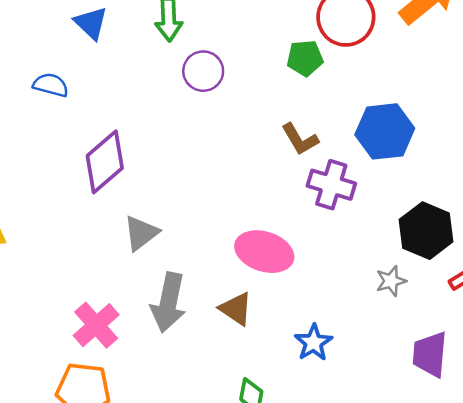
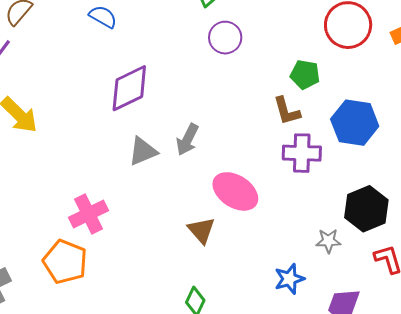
green pentagon: (305, 58) -> (305, 75), moved
purple cross: (331, 185) -> (302, 153), turned -30
gray arrow: (168, 302) -> (187, 140), moved, size x0.7
blue star: (313, 343) -> (289, 279), moved

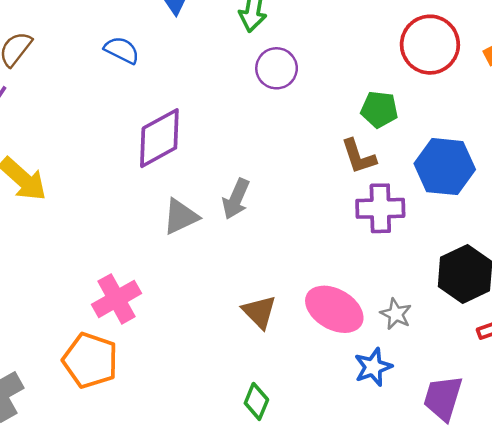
pink ellipse: (235, 191) -> (334, 309), moved
gray star: (328, 241) -> (396, 314), moved, turned 30

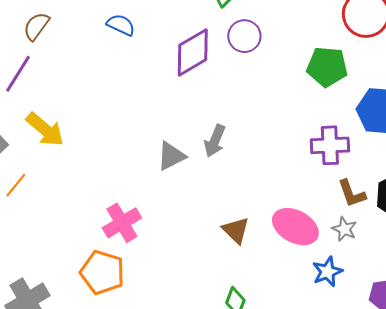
green pentagon: (379, 109) -> (327, 67), size x1.4
purple diamond: (159, 138) -> (193, 52), moved
brown L-shape: (359, 156) -> (352, 194), moved

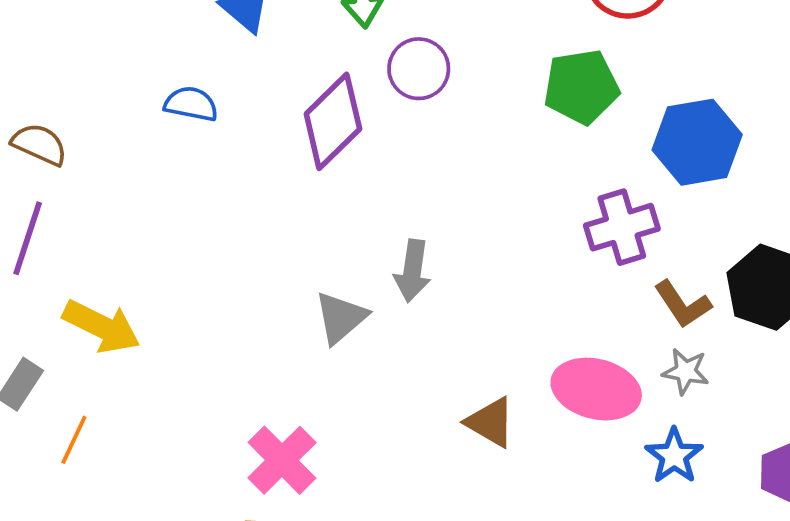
brown semicircle: (36, 26) -> (39, 144), turned 92

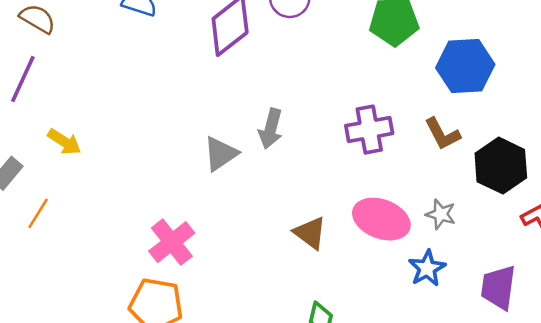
purple cross: (622, 227) -> (369, 130), moved
brown L-shape: (683, 304) -> (442, 134), moved
yellow arrow: (101, 326) -> (64, 142), size x0.7

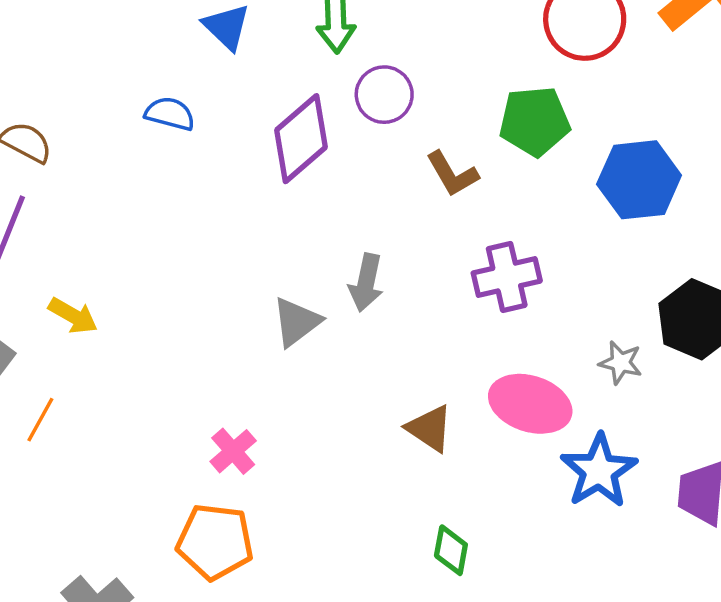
brown L-shape: (442, 134) -> (452, 174), moved
gray star: (441, 214) -> (621, 363), moved
pink cross: (172, 242) -> (233, 451), size x0.7
blue star: (427, 268) -> (599, 471), size x1.4

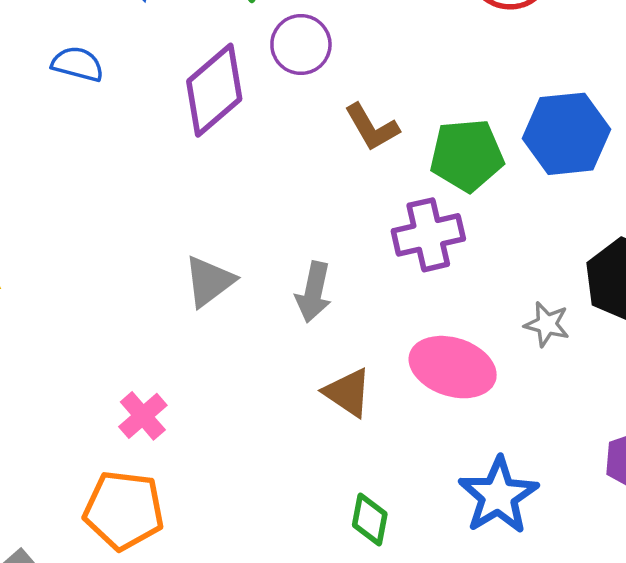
green pentagon: (535, 121) -> (467, 155), moved
gray arrow: (366, 283) -> (314, 292), moved
blue star: (599, 471) -> (498, 496), moved

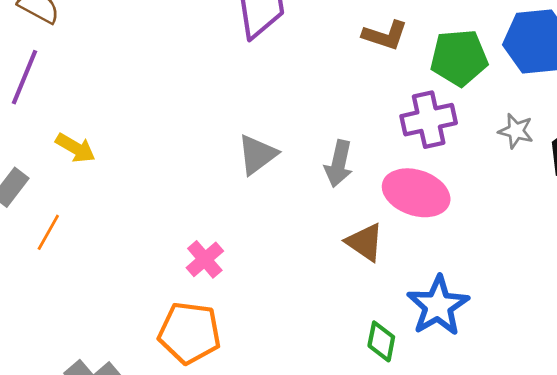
brown L-shape: (372, 127) -> (385, 35), turned -42
gray star: (547, 324) -> (516, 131), moved
pink ellipse: (453, 367) -> (416, 193), moved
blue star: (498, 496) -> (438, 306), moved

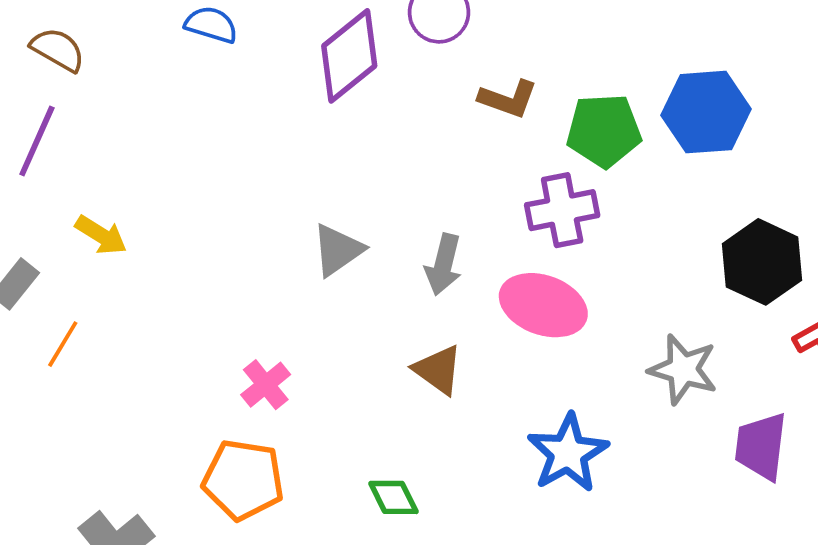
gray star: (516, 131) -> (683, 369), moved, size x1.5
brown triangle: (365, 242) -> (438, 370), moved
green diamond: (381, 341) -> (393, 497), moved, turned -39

